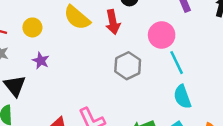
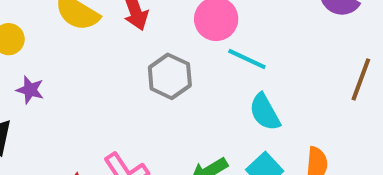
cyan line: (177, 63) -> (247, 59), turned -30

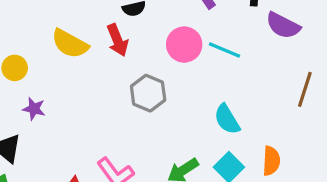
cyan line: (247, 59) -> (224, 50), moved

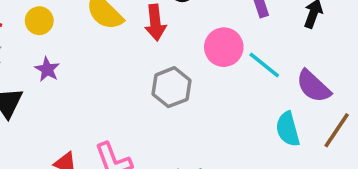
purple semicircle: (283, 26) -> (313, 86), moved
cyan semicircle: (227, 119) -> (288, 129), moved

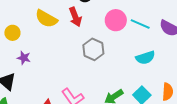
cyan semicircle: (288, 129) -> (145, 58), moved, turned -78

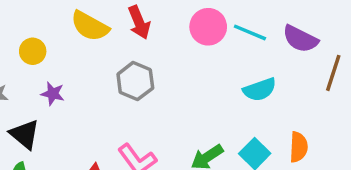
gray hexagon: (93, 49) -> (135, 81), moved

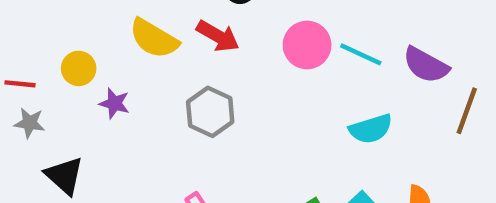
red arrow: (139, 22) -> (218, 36), turned -40
purple star: (53, 94) -> (114, 103), moved

